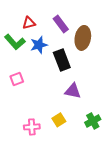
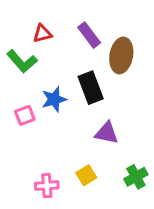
blue star: (39, 45) -> (54, 99), moved

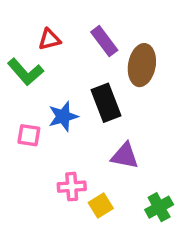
pink square: (25, 115) -> (29, 135), turned 30
pink cross: (47, 186) -> (72, 187), moved

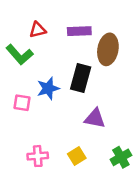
purple rectangle: (104, 41) -> (79, 31), turned -55
black rectangle: (106, 103) -> (81, 78), turned 36
pink cross: (72, 187) -> (38, 156), moved

